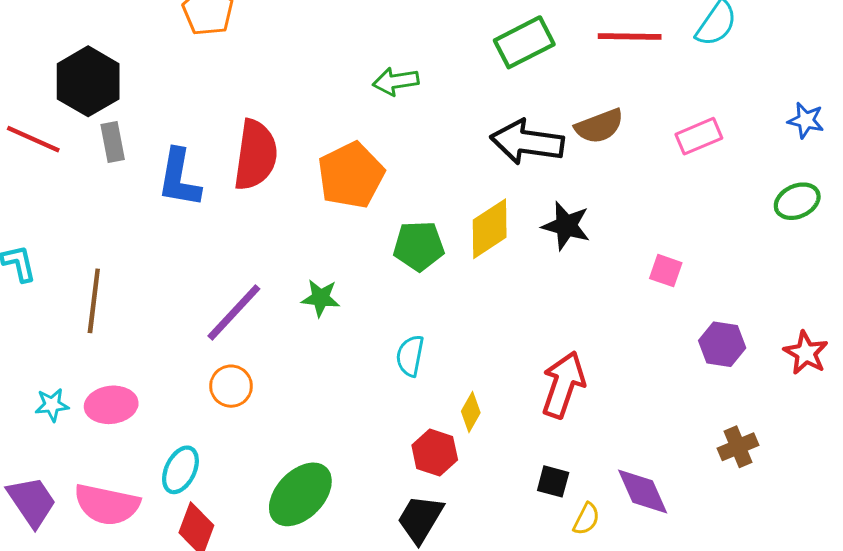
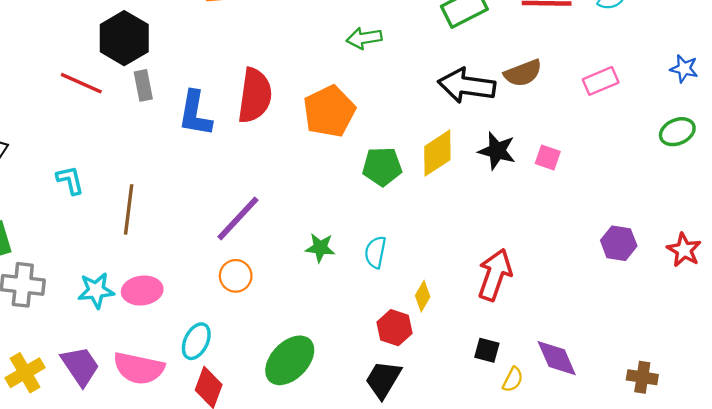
pink square: (666, 271) -> (548, 158), moved
green star: (321, 298) -> (320, 248), moved
cyan star: (52, 405) -> (96, 290), size x1.4
brown cross: (738, 447) -> (642, 377), moved, turned 32

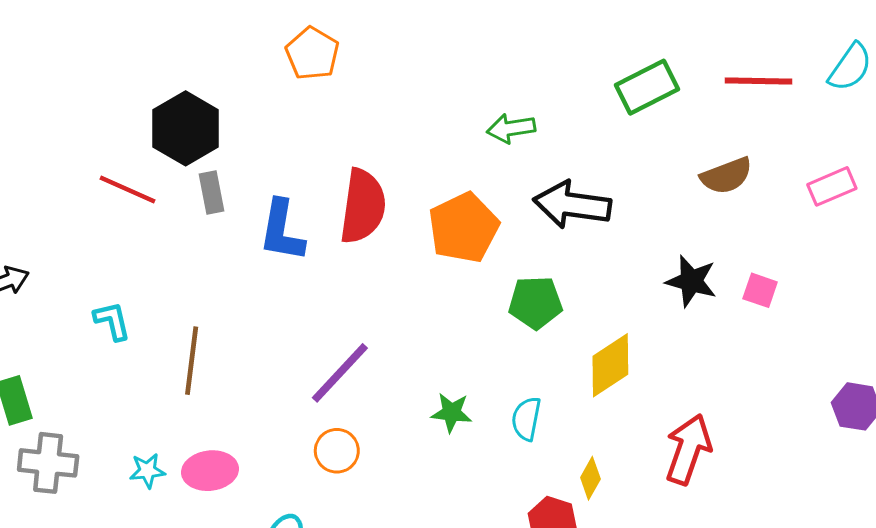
black arrow: (467, 85) -> (572, 205), moved
yellow diamond: (437, 153) -> (610, 365), moved
cyan star: (96, 290) -> (147, 471), size x0.7

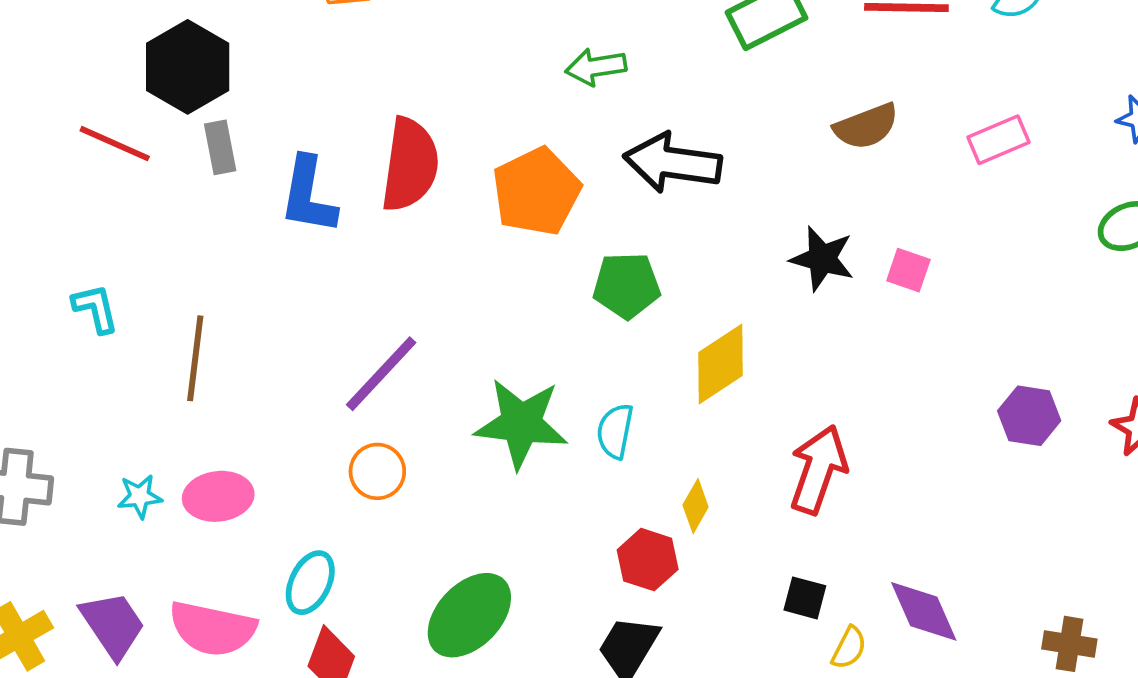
green star: (451, 413) -> (521, 423), size x1.8

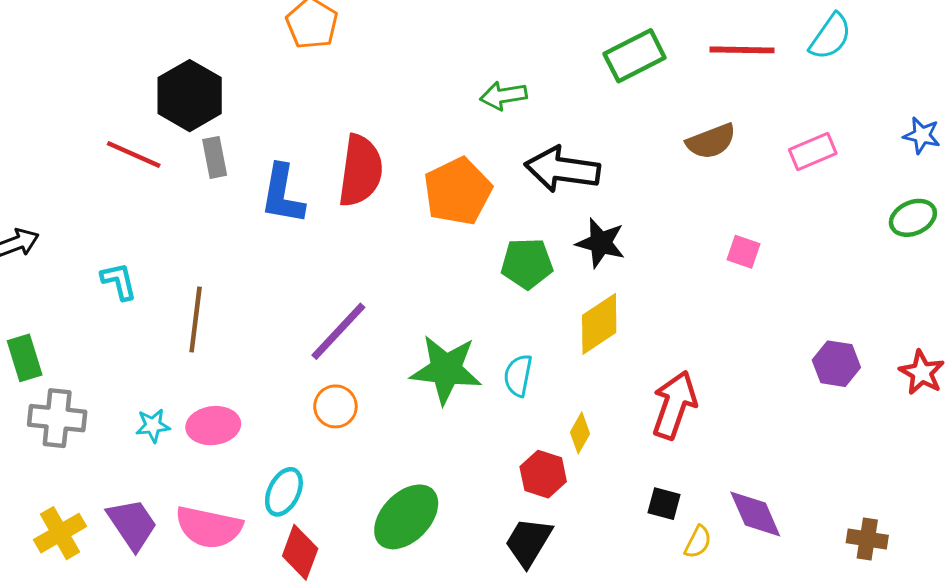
black star: (822, 259) -> (601, 243), moved

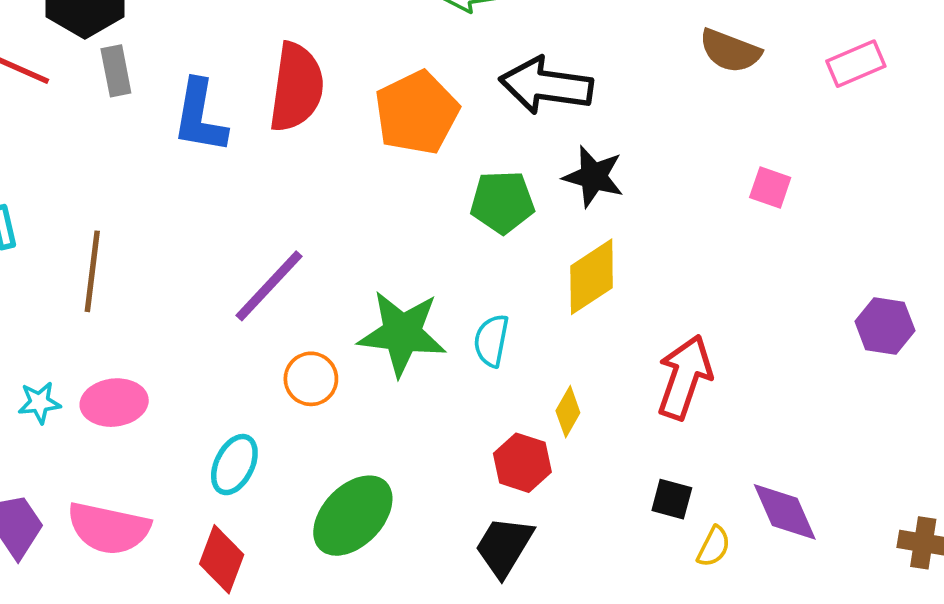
brown semicircle: (711, 141) -> (730, 51), turned 42
orange circle: (335, 406) -> (311, 379), moved
cyan ellipse: (284, 492) -> (234, 465), moved

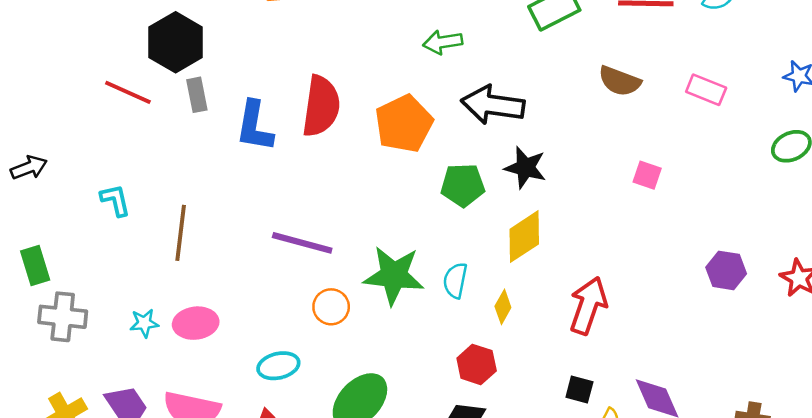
pink rectangle: (856, 64) -> (706, 90), turned 45
purple line: (269, 286) -> (302, 243), turned 62
yellow diamond: (568, 412) -> (503, 307), moved
cyan ellipse: (234, 465) -> (278, 366), turned 51

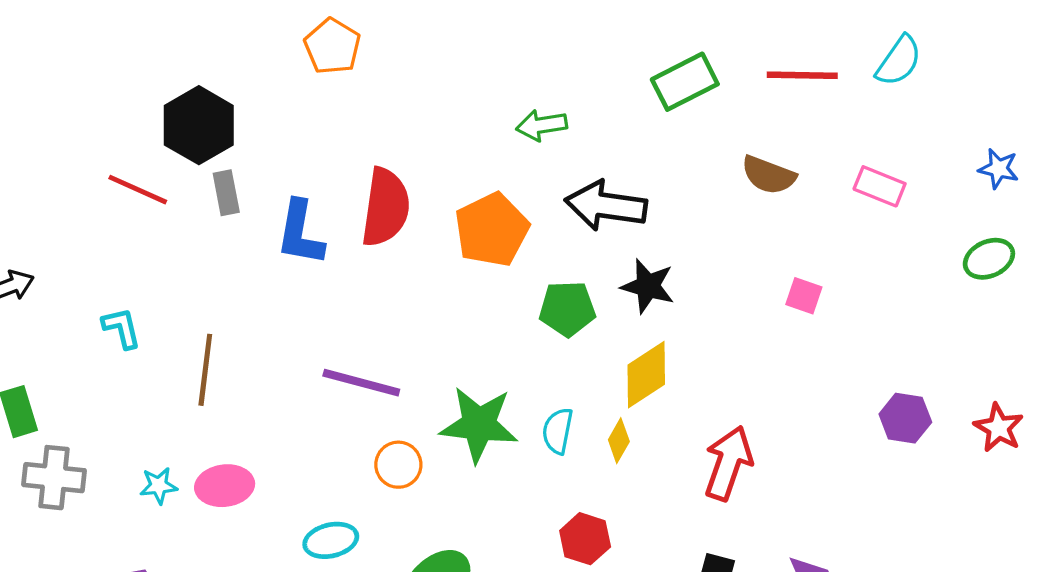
yellow diamond: (503, 307) -> (619, 441), moved

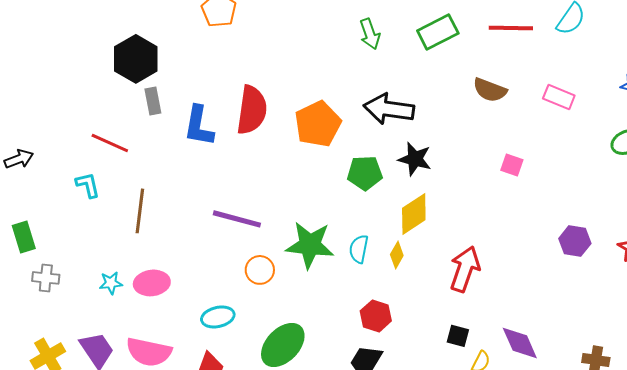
green arrow: (542, 125) -> (370, 34), moved, turned -100
red line: (138, 190) -> (110, 143), moved
gray cross: (54, 478) -> (46, 278), size x0.7

